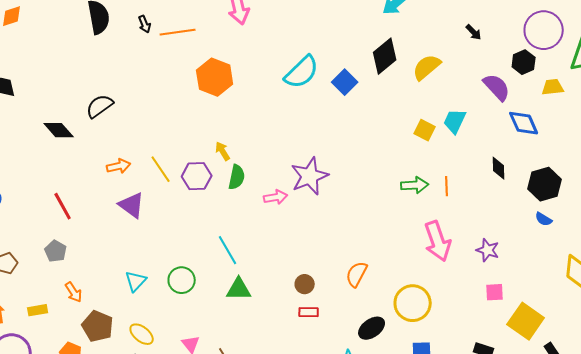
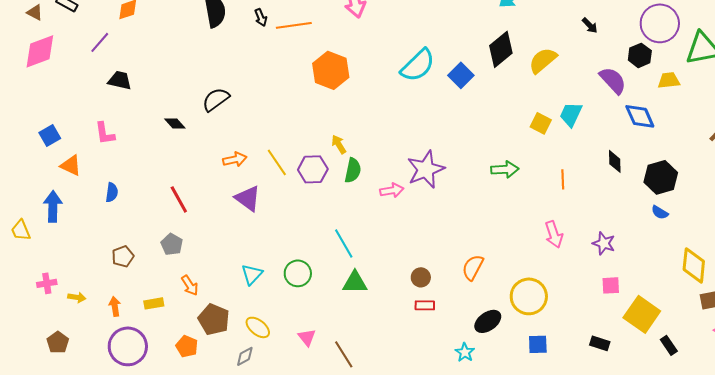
black diamond: (59, 130) -> (175, 123), size x0.7
green arrow: (415, 185) -> (505, 169), moved
pink arrow: (438, 241) -> (554, 234), size x0.7

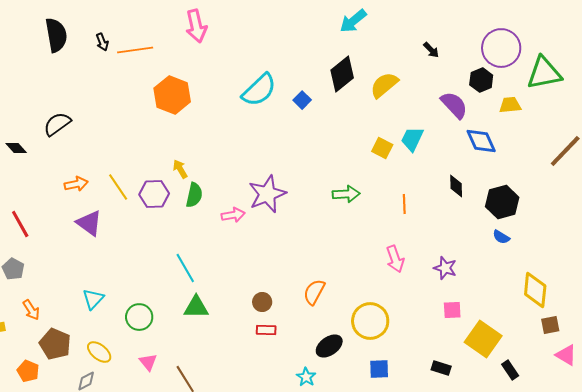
blue square: (461, 75) -> (302, 100), size x0.7
green circle: (298, 273) -> (139, 317), moved

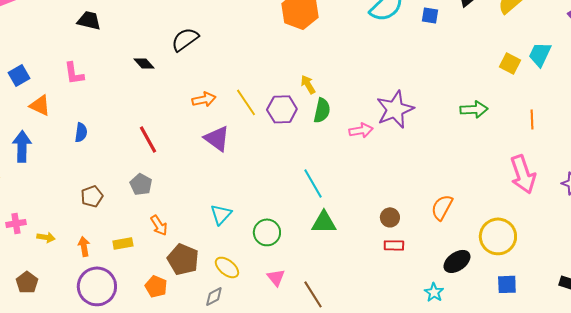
blue square: (302, 100) -> (430, 15), turned -36
pink arrow: (395, 259) -> (523, 174), size x1.4

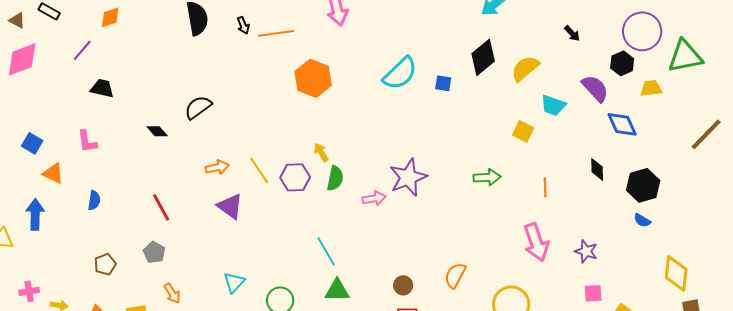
cyan trapezoid: (540, 54) -> (553, 105), moved, turned -96
blue square: (19, 75) -> (32, 143), turned -30

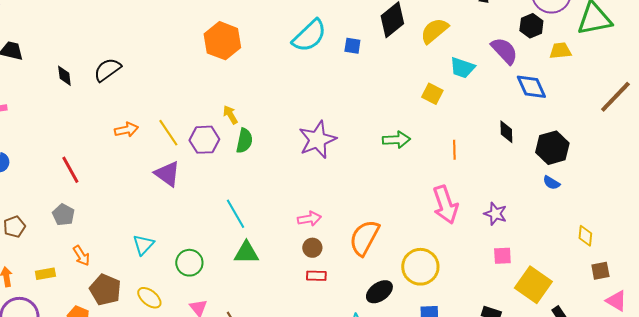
black diamond: (157, 131) -> (64, 76), moved, turned 35
pink arrow: (374, 198) -> (309, 219), moved
purple triangle: (230, 206) -> (167, 174), moved
yellow diamond: (676, 273) -> (585, 236), size x0.6
orange semicircle: (455, 275) -> (364, 238), size x1.4

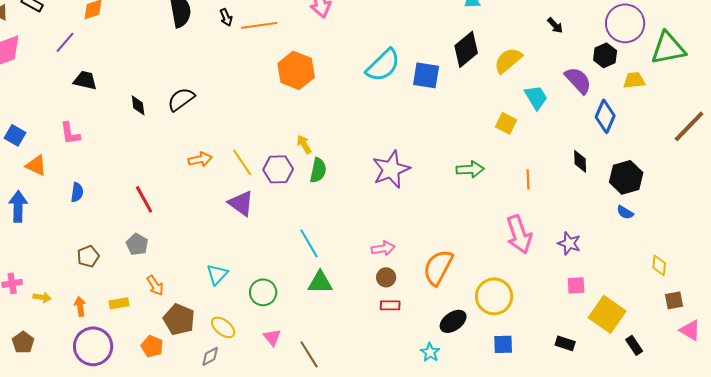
blue square: (352, 46) -> (426, 75), size x1.6
cyan trapezoid: (462, 68) -> (536, 97), turned -140
blue diamond: (531, 87) -> (605, 116), turned 48

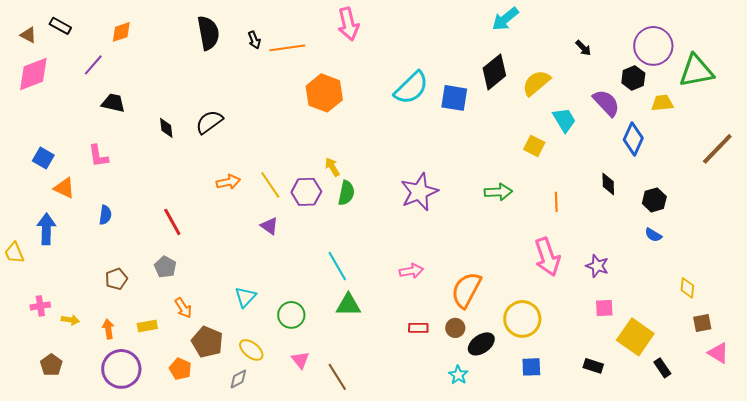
black hexagon: (626, 177) -> (654, 200), size x0.7
purple triangle: (241, 203) -> (269, 226), size x0.7
brown circle: (386, 277) -> (455, 328), moved

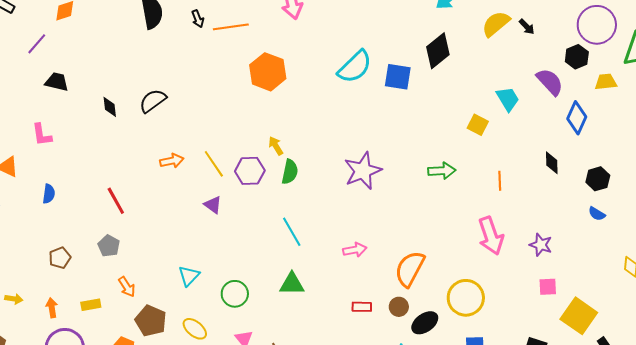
yellow semicircle: (536, 83) -> (496, 24), moved
cyan line: (337, 266) -> (292, 232), moved

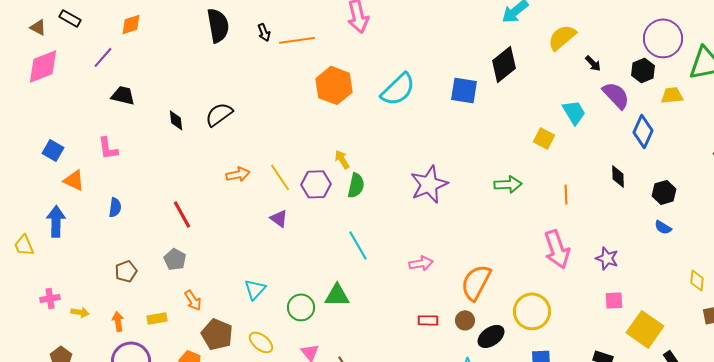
black arrow: (527, 27) -> (593, 63), moved
cyan semicircle: (355, 67) -> (398, 89), moved
green triangle: (292, 284) -> (337, 295), moved

